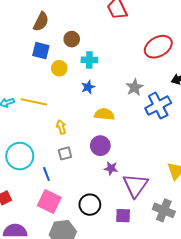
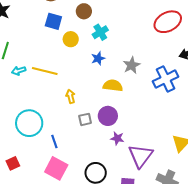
cyan cross: (89, 60) -> (100, 32), turned -35
gray star: (135, 87) -> (132, 65), moved
gray square: (65, 153) -> (85, 119), moved

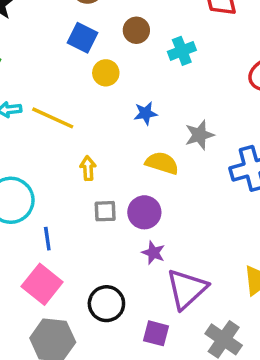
cyan cross: (100, 32) -> (182, 51), moved

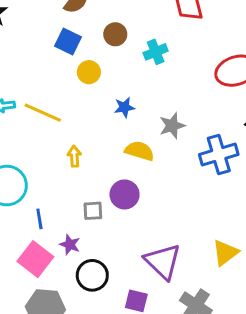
gray square: (105, 211) -> (93, 211), moved
purple star: (153, 253) -> (70, 245), moved
purple triangle: (187, 289) -> (163, 261), turned -33

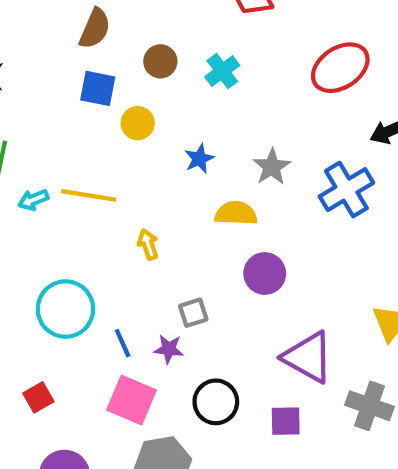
purple circle: (125, 194) -> (265, 274), moved
purple star: (70, 245) -> (169, 349), moved

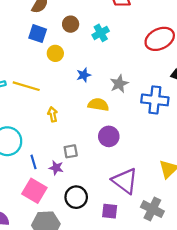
blue cross: (346, 190) -> (155, 100), turned 30

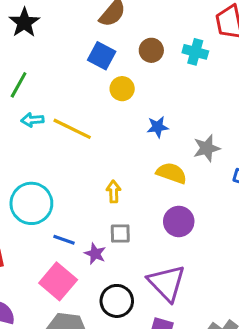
cyan cross: (101, 33) -> (195, 52), moved, turned 35
yellow arrow: (53, 114) -> (114, 192), moved
blue line: (34, 162) -> (64, 240), turned -64
purple triangle: (125, 181) -> (167, 283), moved

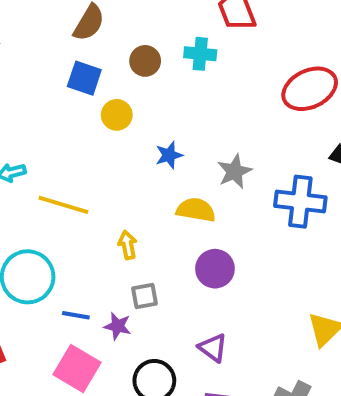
yellow line: (72, 129) -> (63, 205), moved
purple triangle: (167, 283) -> (213, 348), size x0.6

